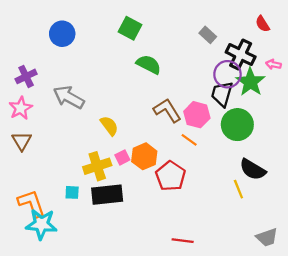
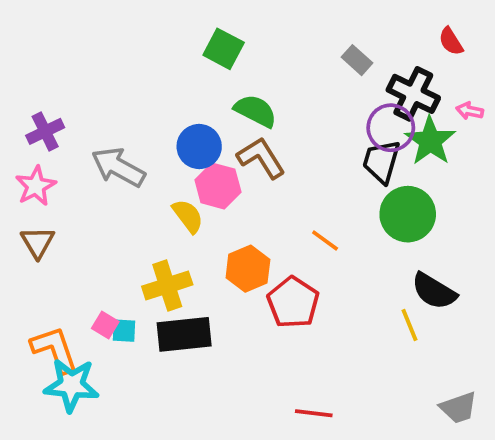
blue circle: (62, 34) -> (199, 147), moved
brown L-shape: (167, 110) -> (261, 158), moved
pink hexagon: (197, 115) -> (218, 186), moved
pink square: (122, 157) -> (105, 325), moved, turned -32

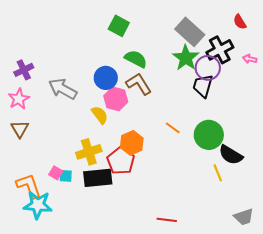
gray rectangle: (357, 60) -> (190, 32), size x1.8
black cross: (413, 94) -> (220, 50), turned 36
green star: (430, 141) -> (186, 58), moved
green circle: (408, 214) -> (209, 135), moved
red pentagon: (293, 302) -> (121, 161), moved

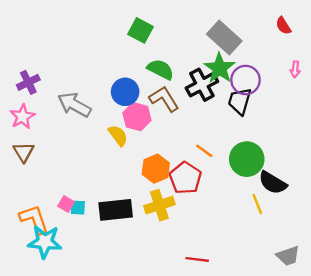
black cross: (220, 50) -> (202, 85), moved
pink arrow: (250, 59) -> (295, 69), turned -96
yellow cross: (89, 152) -> (159, 205), moved
red pentagon: (121, 161) -> (185, 178), moved

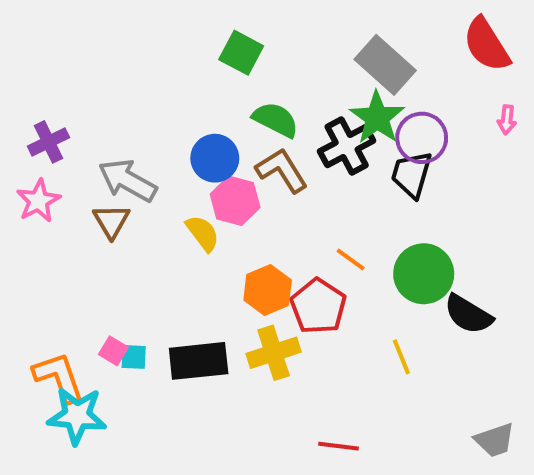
red semicircle: (283, 26) -> (487, 45), size x1.8
brown triangle: (24, 152) -> (111, 221), moved
yellow line: (257, 204) -> (401, 357), moved

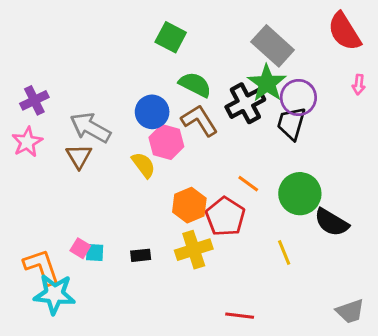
black rectangle: (199, 361) -> (141, 255), size x0.5

